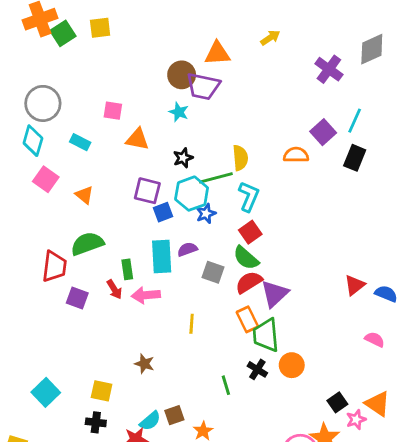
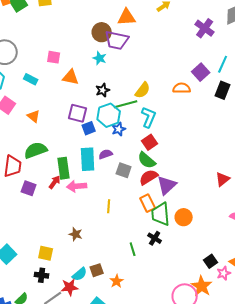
yellow semicircle: (240, 158) -> (143, 90), turned 42
green rectangle: (127, 269) -> (64, 168), size x1.5
red arrow: (114, 289) -> (55, 182), turned -112
orange circle: (292, 365) -> (184, 217), moved

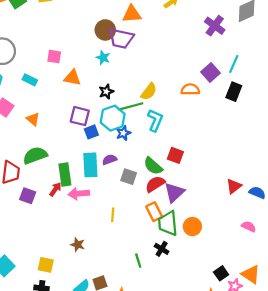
red square: (150, 142) -> (175, 155), moved, turned -35

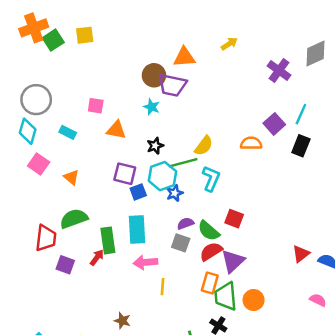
purple semicircle: (109, 160) -> (186, 223), moved
pink arrow: (79, 194) -> (145, 262), moved
orange rectangle: (154, 212) -> (210, 283), turned 42

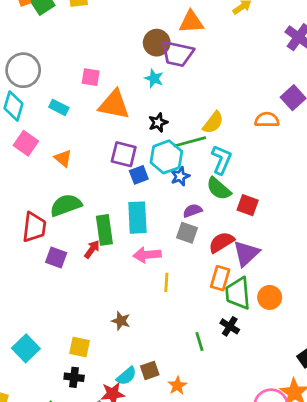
orange triangle: (116, 130) -> (114, 105), size x1.4
green semicircle: (209, 231) -> (219, 189), moved

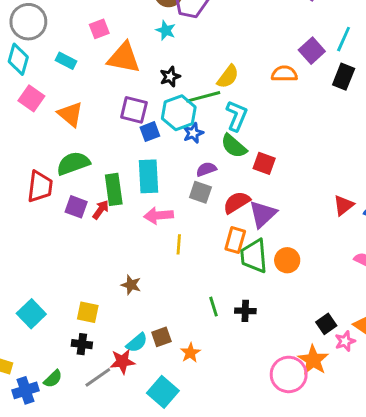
pink square: (91, 77) -> (99, 29), turned -30
orange triangle: (63, 158) -> (70, 114), size x1.4
purple square: (56, 257) -> (76, 207), moved
black cross: (230, 326) -> (245, 311), moved, turned -30

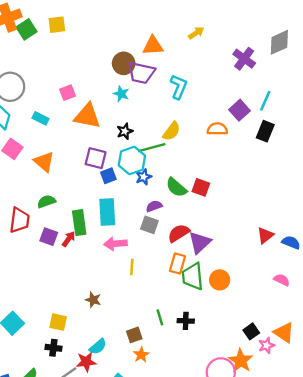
cyan L-shape: (237, 116) -> (179, 87), moved
green semicircle: (73, 163) -> (46, 201), size x0.7
red square: (264, 163) -> (201, 187), moved
brown square: (161, 337) -> (134, 335), moved

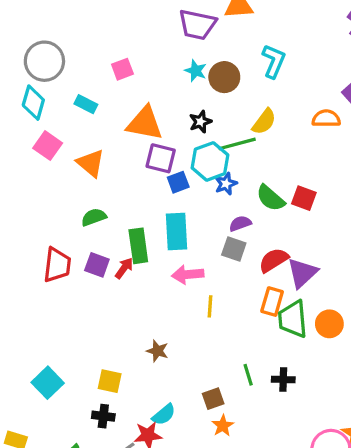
brown circle: (124, 63) -> (224, 77), moved
purple trapezoid: (141, 73) -> (197, 25), moved
orange triangle: (87, 116) -> (145, 123), moved
red trapezoid: (19, 220) -> (57, 265), moved

